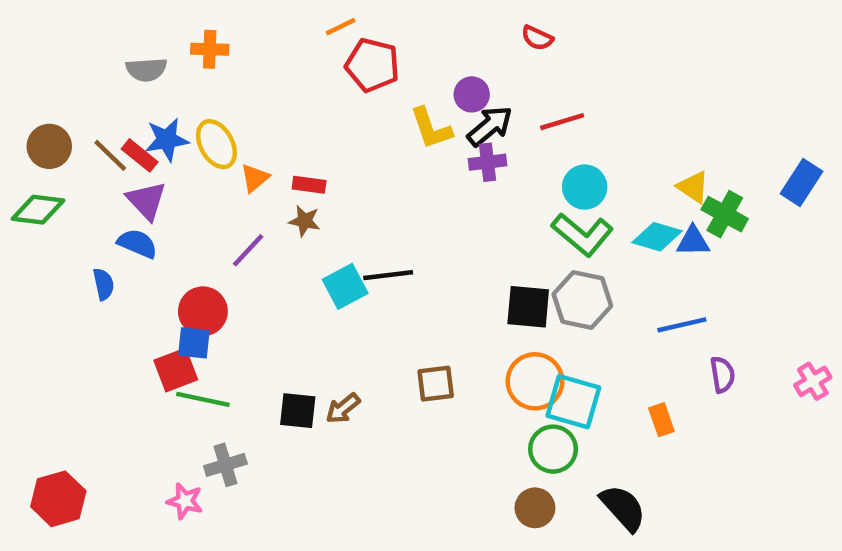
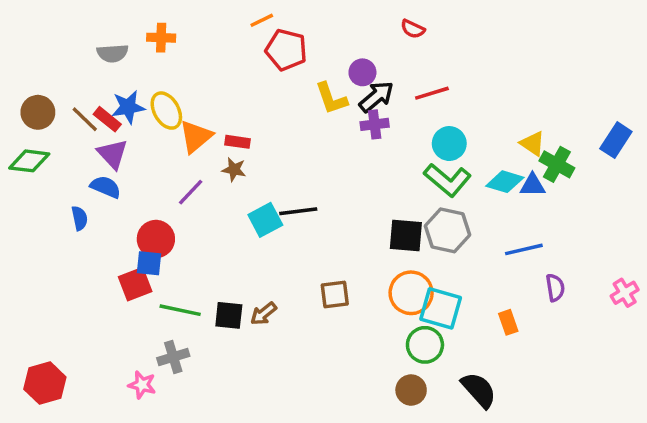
orange triangle: (255, 178) -> (196, 137), size x1.5
green line: (203, 399) -> (180, 310), moved

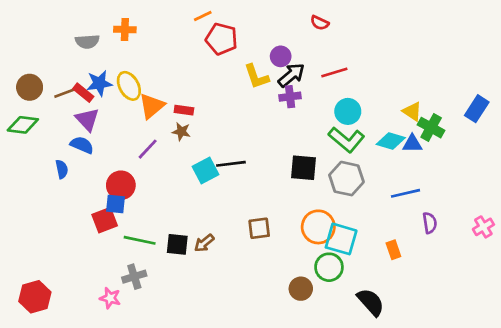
brown line: (85, 119) -> (66, 93), turned -65
black square: (406, 236) -> (303, 168), moved
brown circle: (411, 390) -> (301, 289), moved

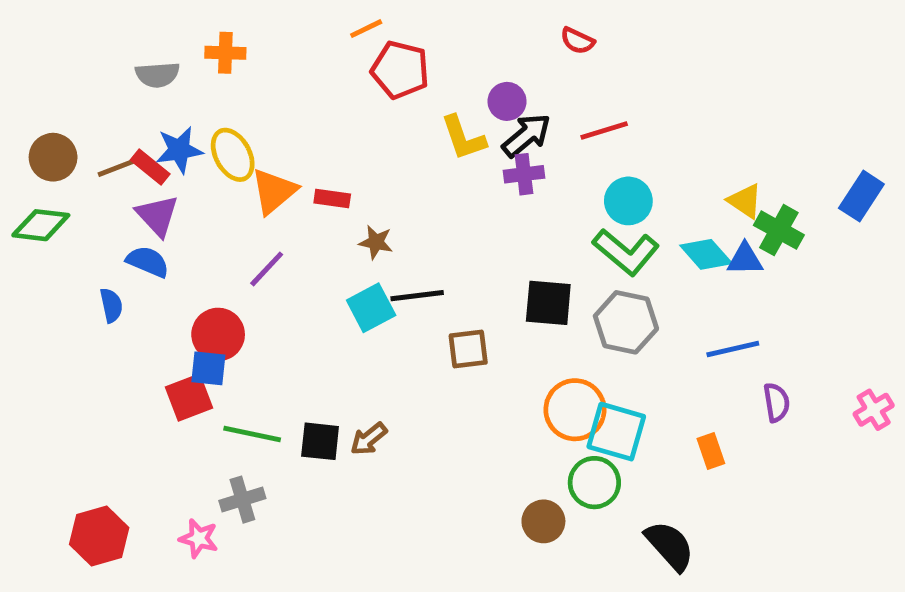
brown star: (181, 132) -> (376, 242), moved
cyan diamond: (391, 141) -> (706, 254), turned 32
brown square: (259, 228) -> (468, 349), moved
red hexagon: (35, 297) -> (99, 536), moved

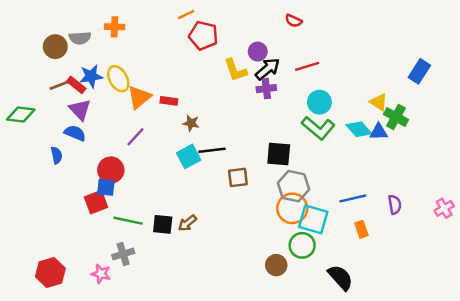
brown circle: (53, 157) -> (55, 47), moved
blue rectangle: (861, 196) -> (419, 71), moved
gray hexagon: (626, 322) -> (294, 186), moved
blue line: (733, 349) -> (353, 198), moved

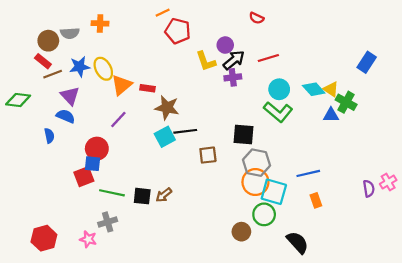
red rectangle: (76, 85) -> (43, 61), moved
brown star: (191, 123) -> (167, 108), size x1.6
cyan diamond: (359, 129) -> (314, 89), moved
purple semicircle: (395, 205) -> (369, 189), moved

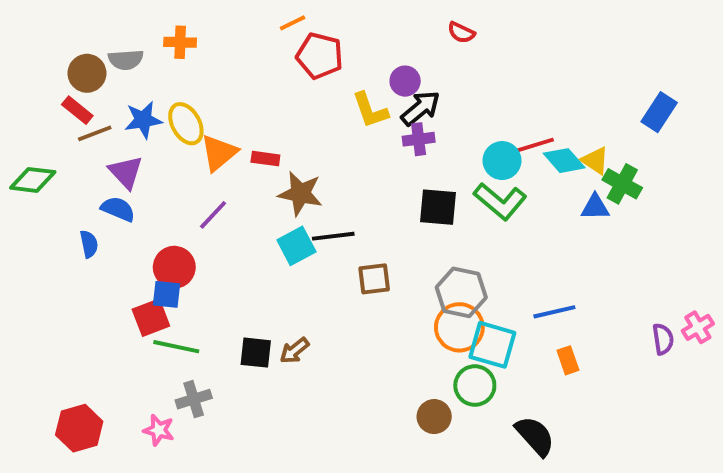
red line: (268, 58) -> (535, 145), moved
black square: (244, 135) -> (438, 207), moved
green line: (112, 193) -> (176, 347), moved

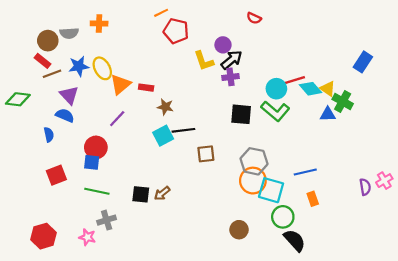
brown star: (300, 194) -> (165, 107), size x0.7
red square: (151, 318) -> (56, 175), moved
green circle: (475, 386) -> (283, 217), moved

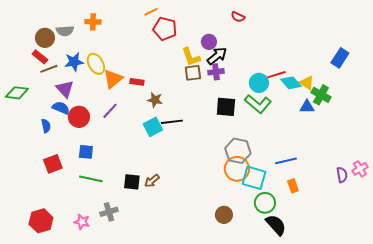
red circle: (96, 147) -> (79, 117), moved
brown square: (206, 154) -> (193, 73), moved
gray cross: (107, 220) -> (109, 212), moved

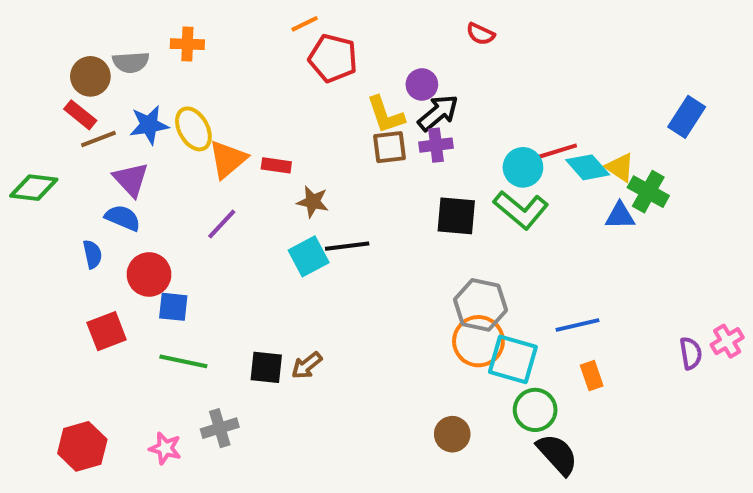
red circle: (79, 117) -> (149, 274), moved

